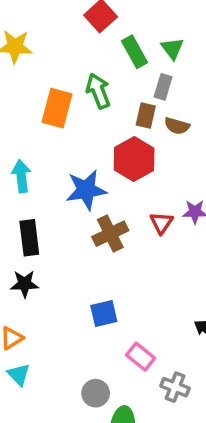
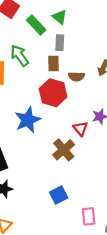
brown semicircle: (177, 126) -> (76, 77), moved
brown cross: (110, 234) -> (64, 150), moved
pink rectangle: (141, 357) -> (89, 216), turned 60

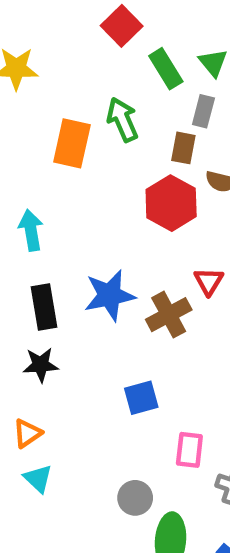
blue star: (28, 120) -> (110, 295), moved

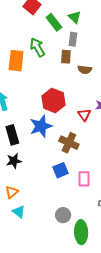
red hexagon: (171, 203) -> (53, 100), moved
brown cross: (169, 315) -> (69, 143), moved, turned -30
pink rectangle: (189, 450) -> (84, 179), moved

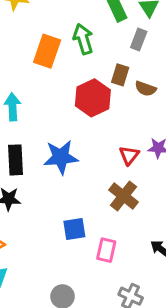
brown rectangle: (66, 57) -> (120, 75), moved
red hexagon: (53, 100) -> (93, 98), moved
brown cross: (69, 143) -> (123, 196), moved

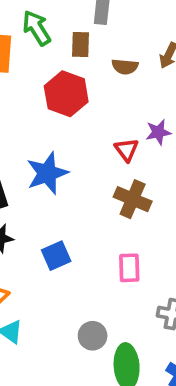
brown rectangle: (120, 75) -> (81, 45), moved
blue square: (74, 229) -> (56, 256), moved

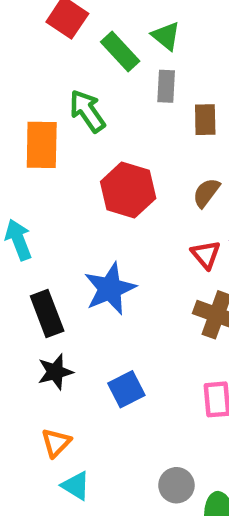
brown rectangle: (81, 45) -> (205, 120), moved
brown semicircle: (125, 67) -> (206, 193), moved, turned 125

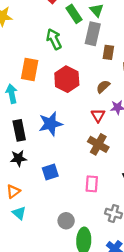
gray rectangle: (166, 86) -> (93, 34), size x1.5
orange rectangle: (42, 145) -> (30, 70), moved

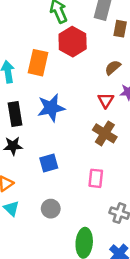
orange rectangle: (30, 70) -> (38, 63), moved
red hexagon: (67, 79) -> (73, 42), moved
gray circle: (66, 221) -> (51, 209), moved

